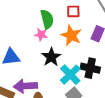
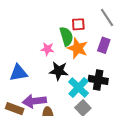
green semicircle: (47, 19) -> (66, 36), moved
black star: (51, 57) -> (59, 71), turned -30

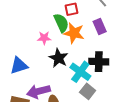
purple rectangle: (104, 45) -> (100, 26), turned -35
black star: (59, 71) -> (58, 58), turned 30

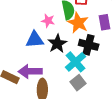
black cross: (99, 62) -> (89, 45), moved
blue triangle: (19, 65) -> (35, 40), moved

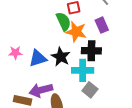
pink star: (48, 21) -> (15, 53), moved
cyan cross: (75, 62) -> (83, 70), turned -35

